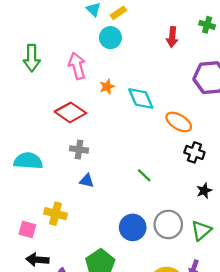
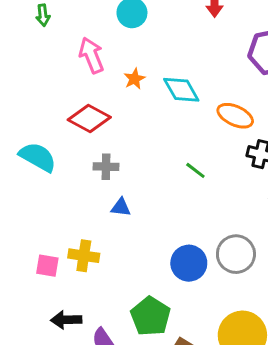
green arrow: (32, 58) -> (43, 15), moved, size x0.6
cyan semicircle: (28, 161) -> (38, 157), moved, turned 32
green line: (144, 175) -> (195, 170), moved
pink square: (27, 230) -> (47, 266), moved

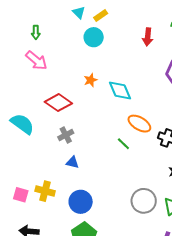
pink arrow: (91, 55) -> (36, 60), moved, turned 145
orange ellipse: (235, 116) -> (139, 124), moved
gray cross: (106, 167) -> (66, 135), turned -35
blue circle: (189, 263) -> (81, 202), moved

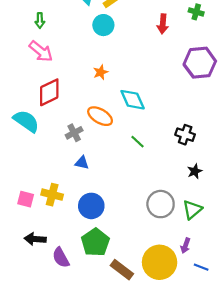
cyan diamond: (120, 91) -> (133, 100), moved
red diamond: (58, 103) -> (49, 92), moved, turned -60
orange ellipse: (139, 124) -> (100, 116), moved

